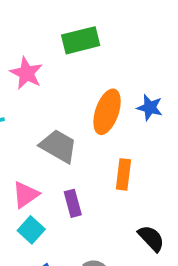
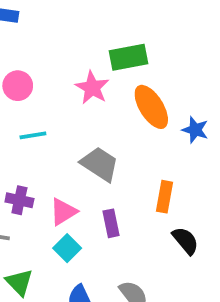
pink star: (26, 73) -> (92, 88), moved
orange ellipse: (107, 112) -> (151, 107), moved, turned -54
black semicircle: (151, 238) -> (185, 241), moved

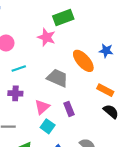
orange ellipse: (151, 107) -> (83, 61), moved
orange rectangle: (165, 197) -> (105, 90), moved, turned -63
purple cross: (19, 200) -> (15, 93), moved

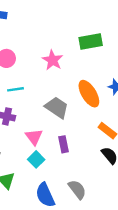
green rectangle: (63, 17) -> (91, 42), moved
pink triangle: (42, 107) -> (34, 137), turned -35

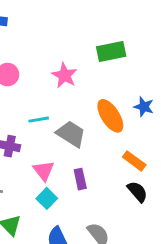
cyan line: (16, 89) -> (39, 120), moved

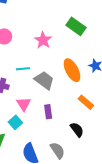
green rectangle: (111, 52) -> (76, 26), turned 42
black semicircle: (137, 192) -> (77, 130), moved
cyan square: (47, 198) -> (15, 122), moved

